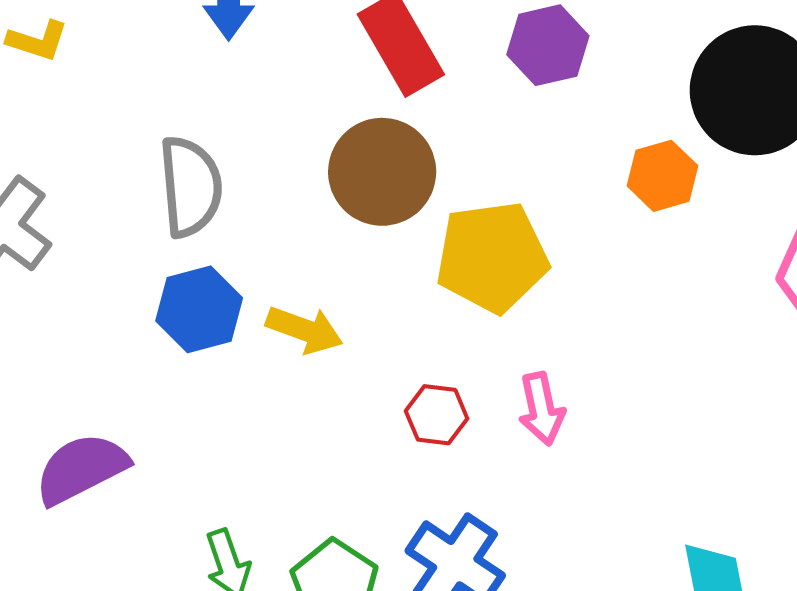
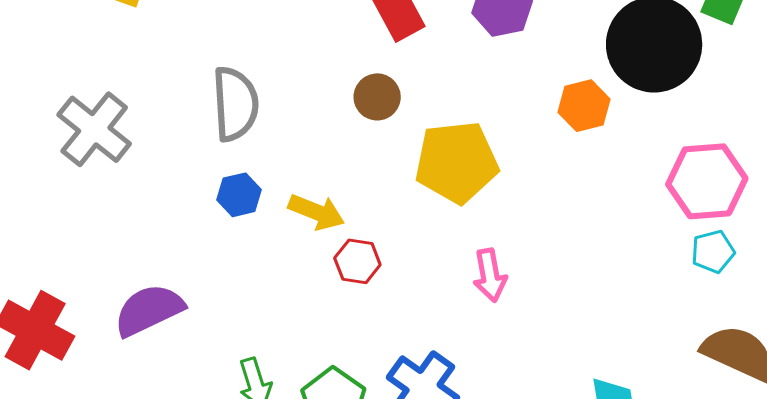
brown circle: (382, 172) -> (377, 97), size x0.6
blue hexagon: (199, 309) -> (239, 195), size x0.7
red hexagon: (437, 415) -> (357, 261), moved

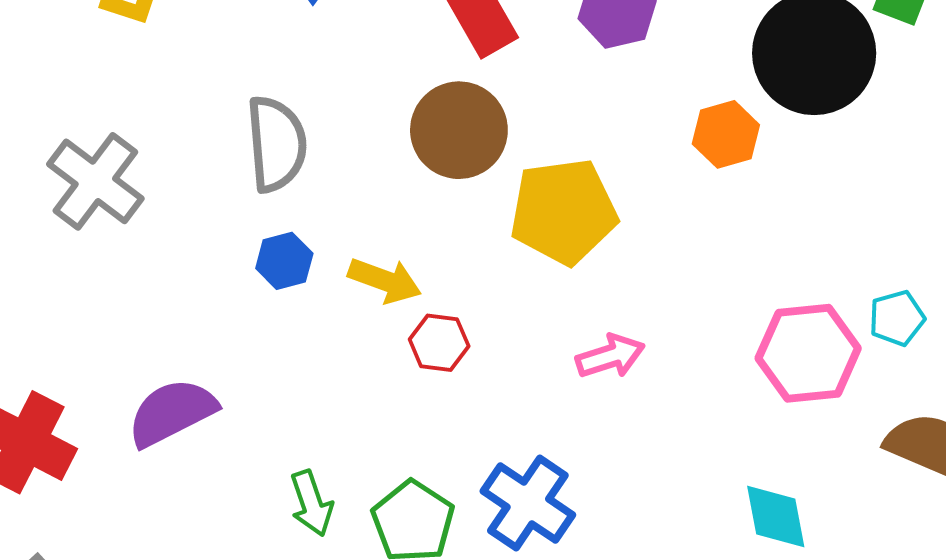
brown circle: (377, 97) -> (459, 130), size x1.6
pink hexagon: (707, 181) -> (808, 353), moved
pink arrow: (490, 275) -> (610, 356), turned -96

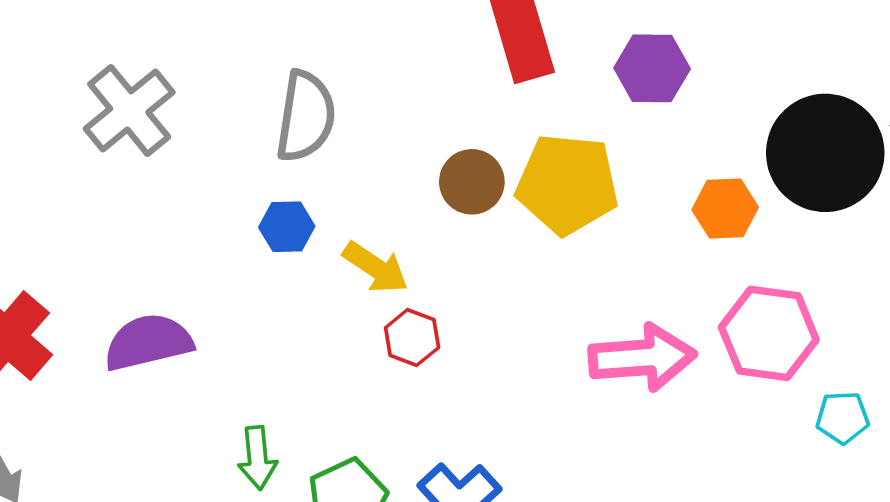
brown circle: (459, 130) -> (472, 182), moved, size x0.7
yellow pentagon: (564, 211) -> (567, 184), moved
pink hexagon: (808, 353) -> (769, 333), moved
pink arrow: (610, 356) -> (642, 358), moved, size x1.6

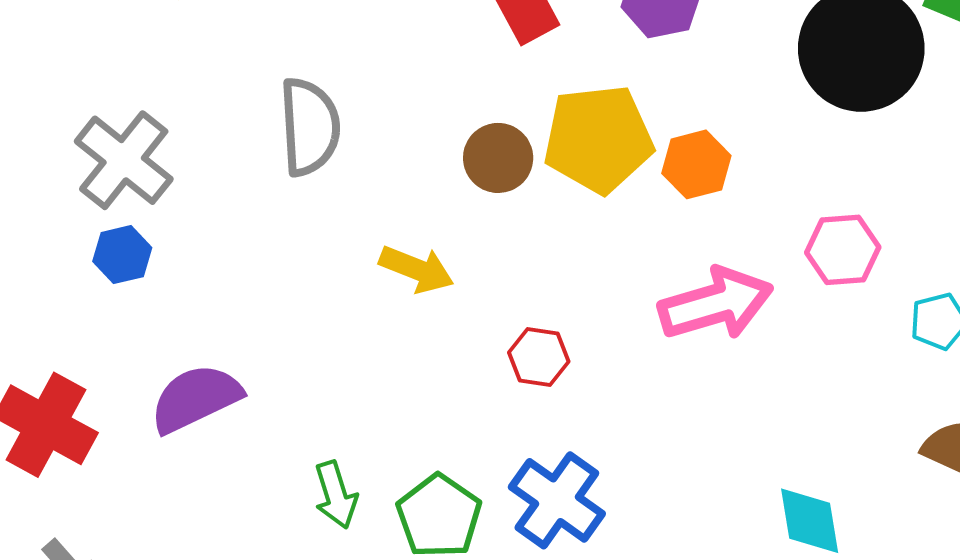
orange hexagon: (725, 209) -> (696, 164), moved
blue hexagon: (287, 227) -> (122, 255), moved
pink hexagon: (769, 333) -> (843, 250), size x0.7
red hexagon: (412, 338) -> (539, 357), moved

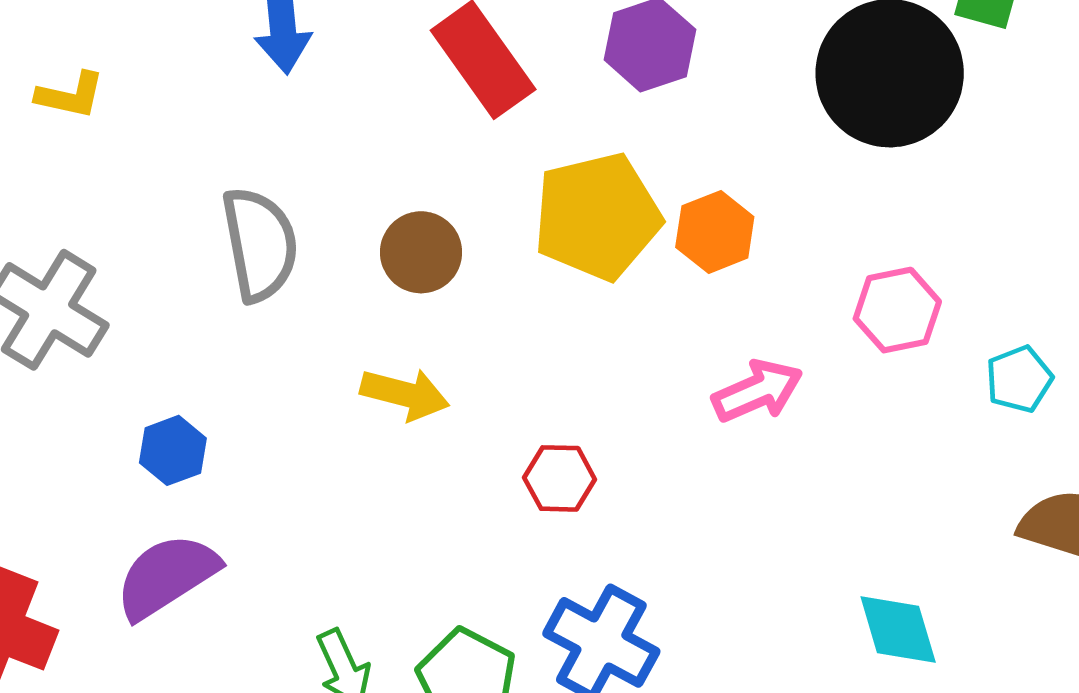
brown circle: (498, 158) -> (421, 252), moved
blue hexagon: (122, 255) -> (173, 450), moved
pink arrow: (716, 304) -> (757, 391), size x0.7

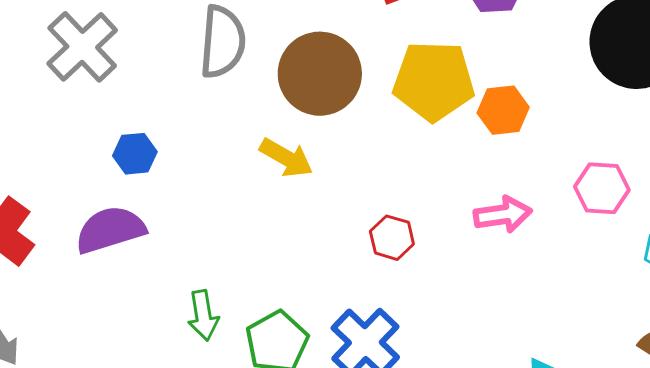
brown circle: (421, 252) -> (320, 74), size x1.6
red hexagon: (560, 478) -> (392, 238), moved

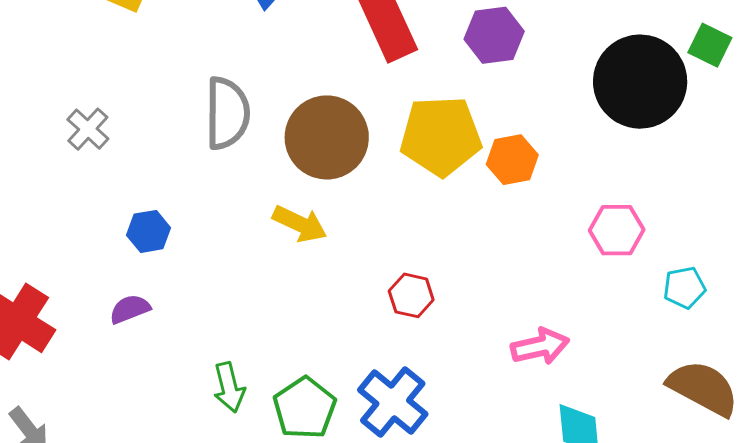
gray cross: (82, 47) -> (88, 129), size x0.6
pink arrow: (503, 215) -> (540, 346), moved
purple semicircle: (110, 230) -> (130, 309), size x0.6

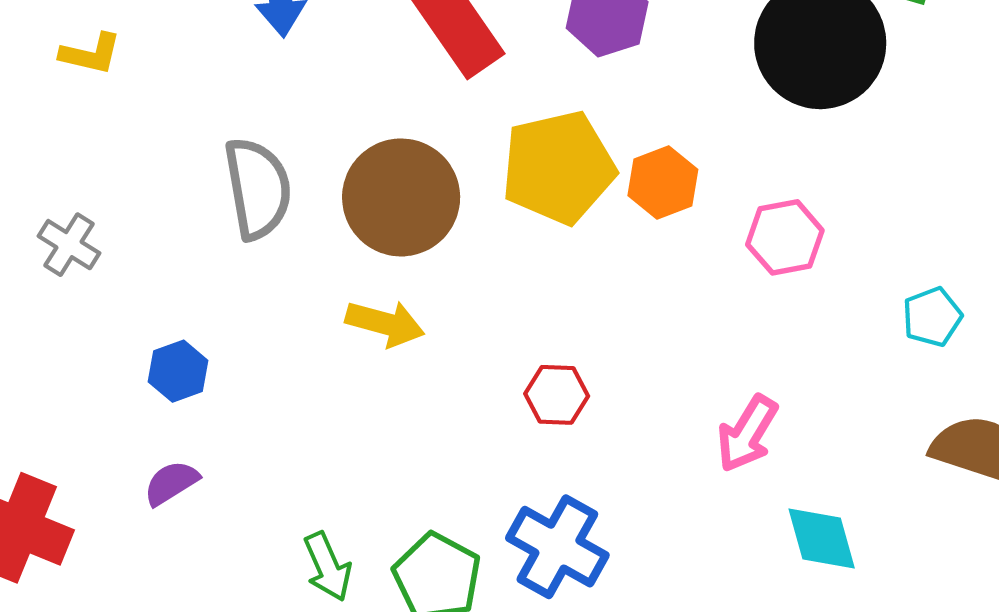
pink hexagon: (617, 230) -> (785, 237), moved
pink arrow: (540, 346) -> (747, 434), turned 144

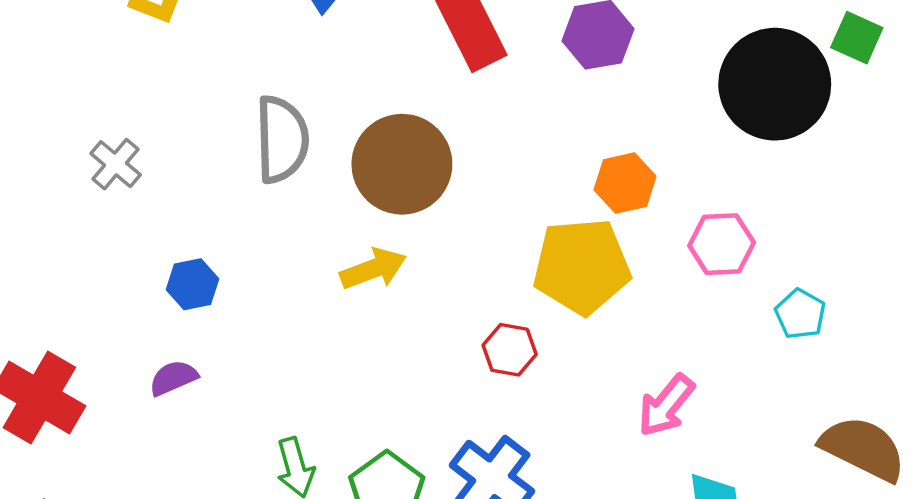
yellow pentagon: (558, 167) -> (582, 266), moved
cyan pentagon: (932, 317) -> (800, 314), moved, turned -30
yellow arrow: (385, 323) -> (373, 269), turned -44

